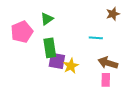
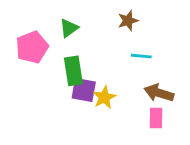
brown star: (113, 14) -> (128, 21), moved

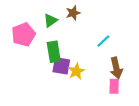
brown star: (128, 21) -> (73, 13), moved
cyan line: (141, 56) -> (103, 41), turned -48
brown arrow: (159, 93) -> (116, 68), turned -120

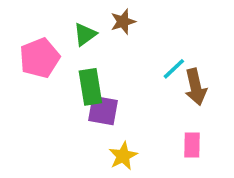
brown arrow: (116, 68) -> (196, 87), moved
yellow star: (76, 71) -> (123, 156), moved

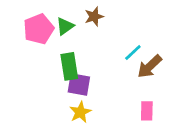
pink pentagon: (40, 58) -> (39, 29), moved
brown arrow: (196, 87) -> (150, 66), turned 60
yellow star: (123, 156) -> (80, 112), moved

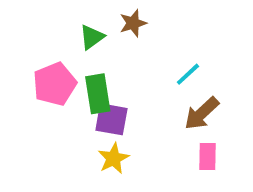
pink pentagon: (39, 29) -> (55, 84), moved
brown arrow: (150, 66) -> (202, 113), moved

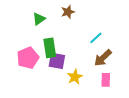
green triangle: (92, 37) -> (39, 19), moved
pink pentagon: (55, 84) -> (28, 58), moved
yellow star: (113, 158) -> (75, 77), moved

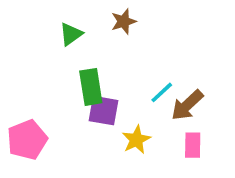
cyan line: (96, 38) -> (162, 92), moved
pink pentagon: (28, 58) -> (27, 140), moved

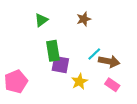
brown star: (124, 21) -> (84, 19), moved
brown arrow: (187, 105) -> (109, 61), turned -126
pink rectangle: (193, 145) -> (112, 85), turned -56

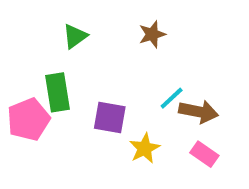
green rectangle: (53, 51) -> (57, 92), moved
pink pentagon: (16, 82) -> (28, 119), moved

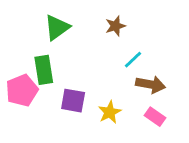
green triangle: (75, 36) -> (57, 27), size x1.4
cyan line: (172, 98) -> (133, 60), moved
purple square: (110, 117) -> (73, 101), moved

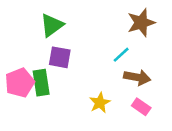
brown star: (115, 26) -> (141, 23), moved, size x1.5
green rectangle: (44, 70) -> (41, 83), moved
purple square: (73, 101) -> (60, 57), moved

